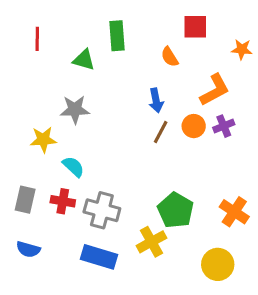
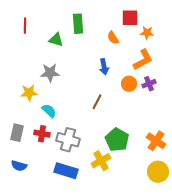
orange star: (242, 49) -> (147, 33), moved
brown line: (161, 132) -> (97, 102), moved
yellow circle: (218, 264) -> (158, 172), moved

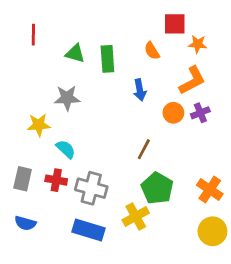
green rectangle: (78, 24) -> (107, 59), moved
brown line: (97, 102) -> (144, 149), moved

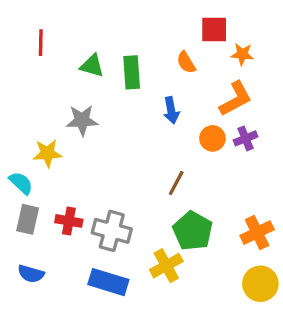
cyan semicircle: (66, 149) -> (21, 183), moved
orange cross: (210, 190) -> (257, 233), turned 30

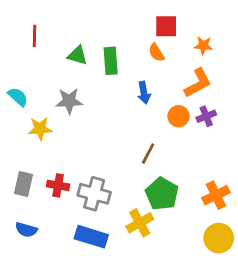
red square: (214, 29) -> (166, 26), moved
cyan semicircle: (21, 183) -> (18, 97), moved

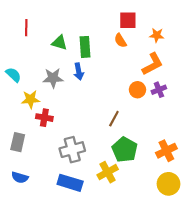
blue arrow: (144, 93) -> (79, 72), moved
red cross: (58, 185) -> (44, 118), moved
gray cross: (94, 194) -> (72, 150), turned -30

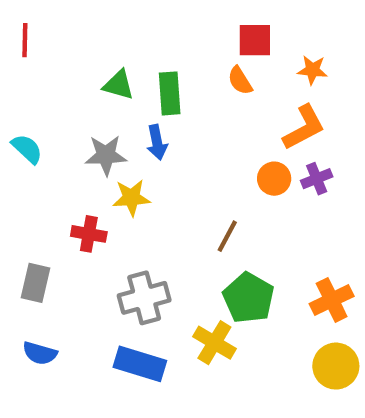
red line: (26, 28) -> (25, 40), moved
yellow star: (31, 99) -> (131, 198), moved
yellow cross: (108, 172) -> (214, 343), turned -30

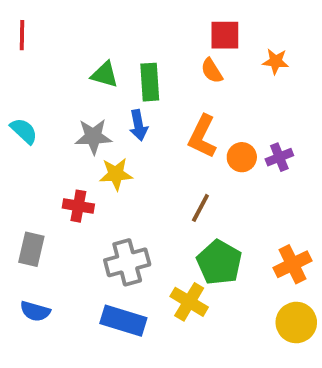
orange L-shape: (304, 127) -> (202, 137), moved, turned 144

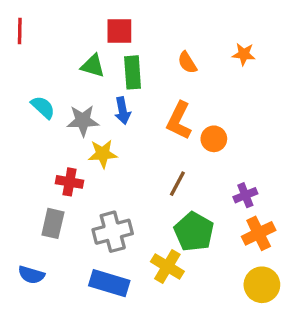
red square: (225, 35) -> (119, 31), moved
cyan semicircle: (24, 131) -> (43, 107), moved
purple cross: (279, 157) -> (245, 195), moved
gray rectangle: (31, 249) -> (53, 223), moved

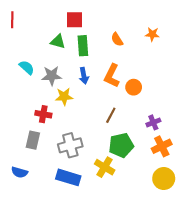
blue arrow: (123, 111) -> (84, 76), moved
green pentagon: (194, 232) -> (121, 145), turned 30

